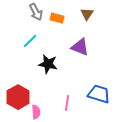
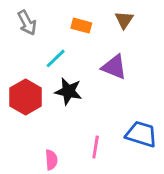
gray arrow: (36, 12) -> (27, 23), moved
cyan line: (30, 41) -> (56, 58), moved
red hexagon: (18, 97) -> (26, 97), moved

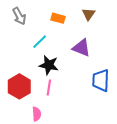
red hexagon: (26, 97) -> (19, 86), moved
blue trapezoid: (141, 134) -> (101, 80), moved, turned -105
pink line: (96, 147) -> (49, 87), moved

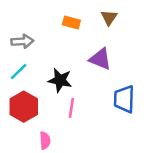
gray arrow: (19, 16) -> (22, 41), moved, turned -66
cyan line: (40, 42) -> (19, 71), moved
pink line: (49, 87) -> (71, 108), moved

